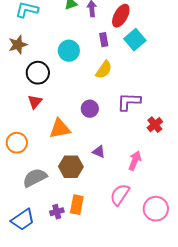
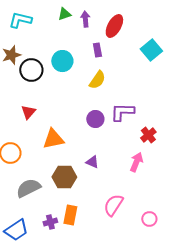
cyan square: (135, 40) -> (151, 50), moved
black circle: (38, 73) -> (31, 70), moved
purple circle: (90, 109) -> (95, 119), moved
pink arrow: (135, 161) -> (136, 162), moved
pink circle: (156, 209) -> (149, 219), size x0.6

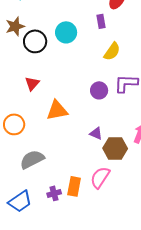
yellow semicircle: (97, 80) -> (112, 51), moved
brown hexagon: (64, 177) -> (115, 148), moved
pink semicircle: (113, 205) -> (100, 177), moved

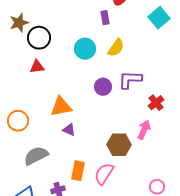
cyan circle: (66, 32) -> (85, 49), moved
red triangle: (32, 83) -> (37, 67), moved, turned 42
purple triangle: (96, 133) -> (69, 130), moved
orange rectangle: (74, 186) -> (78, 171), moved

